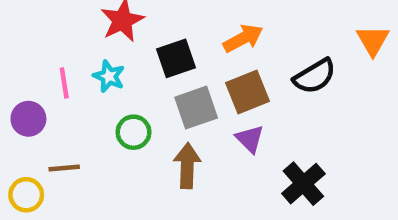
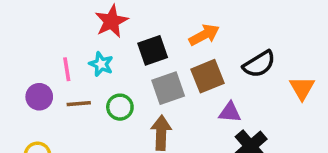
orange triangle: (373, 41) -> (302, 88), moved
purple triangle: (250, 139) -> (230, 112), moved, turned -40
brown line: (64, 168) -> (79, 104), moved

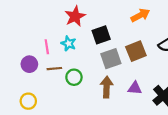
orange arrow: (204, 35) -> (140, 15), moved
green circle: (120, 107) -> (74, 77), moved
purple triangle: (230, 112) -> (135, 88), moved

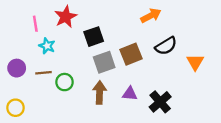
orange arrow: (140, 15) -> (151, 16), moved
cyan star: (69, 44) -> (47, 46), moved
pink line: (47, 47) -> (35, 24), moved

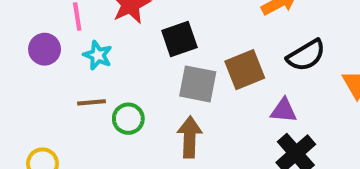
gray square: (104, 62) -> (198, 84), turned 30
purple circle: (17, 68) -> (45, 49), moved
purple triangle: (130, 94) -> (284, 110), moved

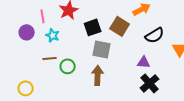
brown square: (245, 70) -> (120, 26), moved, turned -36

